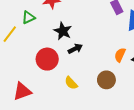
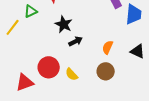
orange semicircle: (120, 55) -> (108, 47), moved
red circle: (47, 59) -> (49, 67), moved

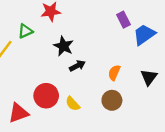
blue trapezoid: (134, 14) -> (144, 35), turned -130
black triangle: (138, 51) -> (149, 77), turned 42

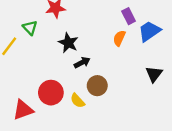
green triangle: (25, 31) -> (30, 28), turned -49
orange semicircle: (114, 73) -> (119, 38), moved
brown circle: (112, 100) -> (97, 86), moved

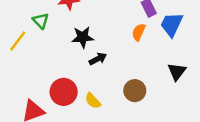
blue trapezoid: (149, 31) -> (172, 24), turned -30
black star: (68, 43) -> (83, 37), turned -30
brown circle: (97, 86) -> (135, 91), moved

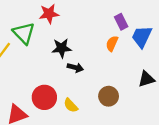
green triangle: (41, 21) -> (24, 33), size x1.5
black arrow: (98, 59) -> (75, 68), turned 42
black triangle: (177, 72) -> (146, 79), turned 36

